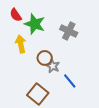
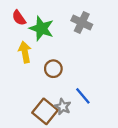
gray cross: (69, 31) -> (82, 23), moved
gray star: (53, 66) -> (63, 107), moved

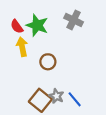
red semicircle: (19, 18) -> (17, 26), moved
blue line: (83, 96) -> (75, 99), moved

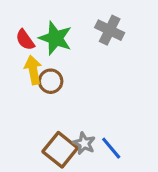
brown circle: (48, 62) -> (51, 81), moved

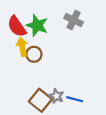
red semicircle: (25, 40) -> (17, 26), size x1.5
blue line: (111, 148) -> (75, 99), turned -35

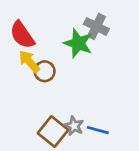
green star: (37, 25) -> (78, 43), moved
yellow arrow: (22, 47) -> (29, 61), turned -30

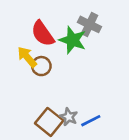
red semicircle: (22, 35) -> (43, 34), moved
blue line: (98, 130) -> (91, 121), turned -42

